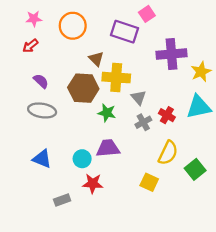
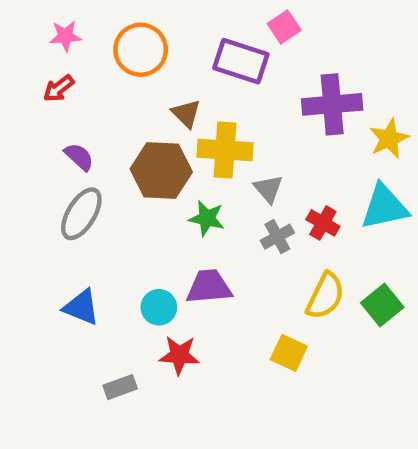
gray ellipse: (42, 110) -> (81, 214), turned -68
green square: (195, 169) -> (382, 305), moved

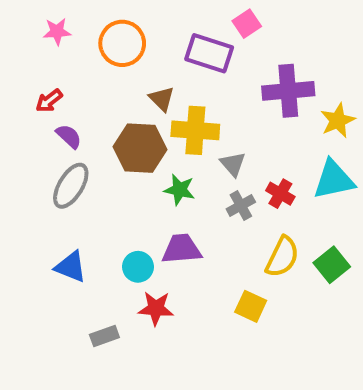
red arrow: (59, 88) -> (49, 101), moved

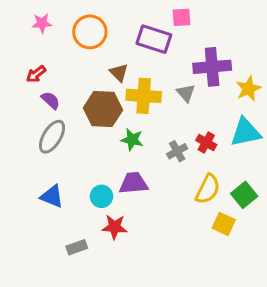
pink square: (247, 24) -> (182, 17), turned 30
gray triangle: (233, 164) -> (186, 93), moved
yellow square: (251, 306) -> (224, 224), moved

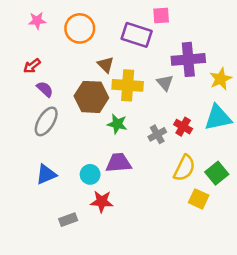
blue triangle: (52, 196) -> (46, 174), turned -45

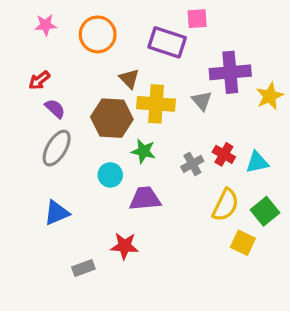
cyan triangle: (218, 118) -> (257, 162), moved, size x0.7
cyan circle: (90, 174) -> (110, 175), moved

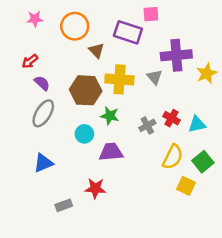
brown triangle: (129, 79) -> (96, 50), moved

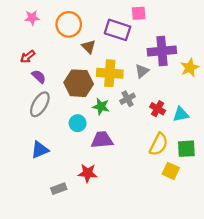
gray triangle: (155, 77) -> (142, 71), turned 32
gray cross: (147, 125) -> (128, 99), moved
green square: (203, 162) -> (186, 149), turned 36

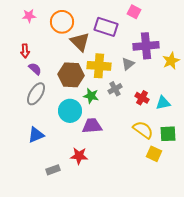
pink square: (139, 13) -> (134, 12), moved, turned 32
brown triangle: (89, 47) -> (80, 42), size x1.5
red arrow: (28, 57) -> (25, 51), turned -56
cyan circle: (78, 123) -> (70, 111), size x1.5
yellow semicircle: (159, 144) -> (143, 130), turned -80

